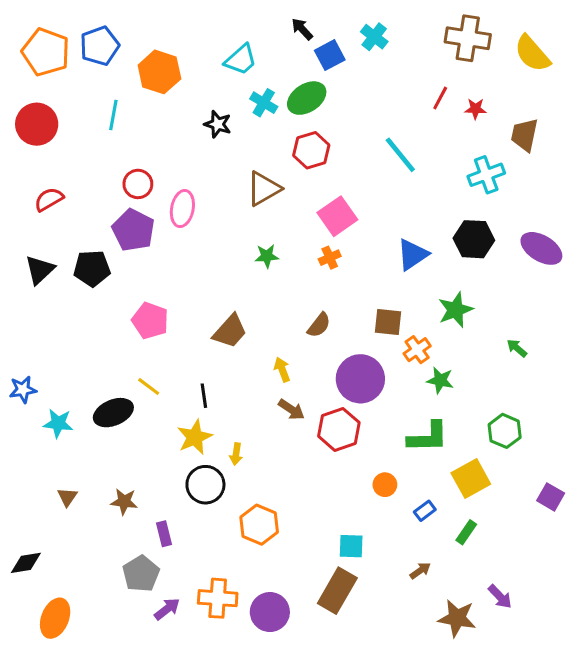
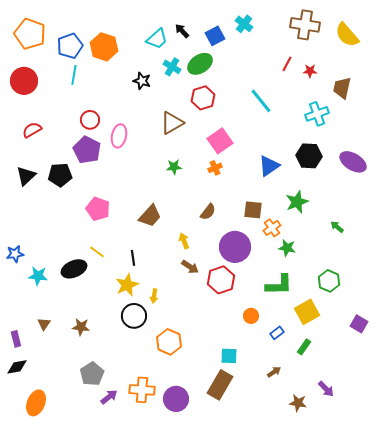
black arrow: (302, 29) -> (182, 31), moved
blue pentagon: (100, 46) -> (70, 46), moved
purple rectangle: (164, 534) -> (16, 339), moved
brown star: (457, 618) -> (298, 403), size x0.7

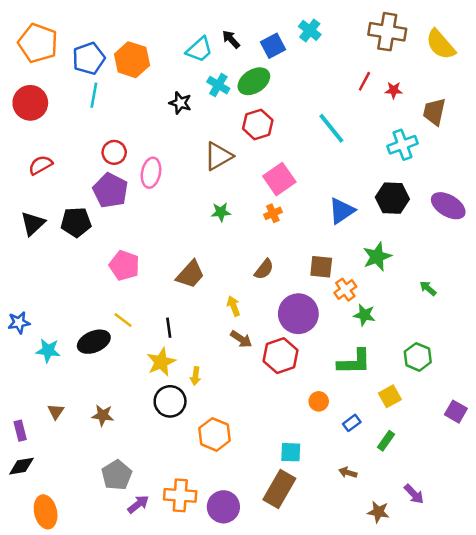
yellow square: (307, 312) -> (390, 396), size x0.7
brown arrow: (274, 372) -> (348, 473), turned -128
orange ellipse: (36, 403) -> (46, 512), turned -35

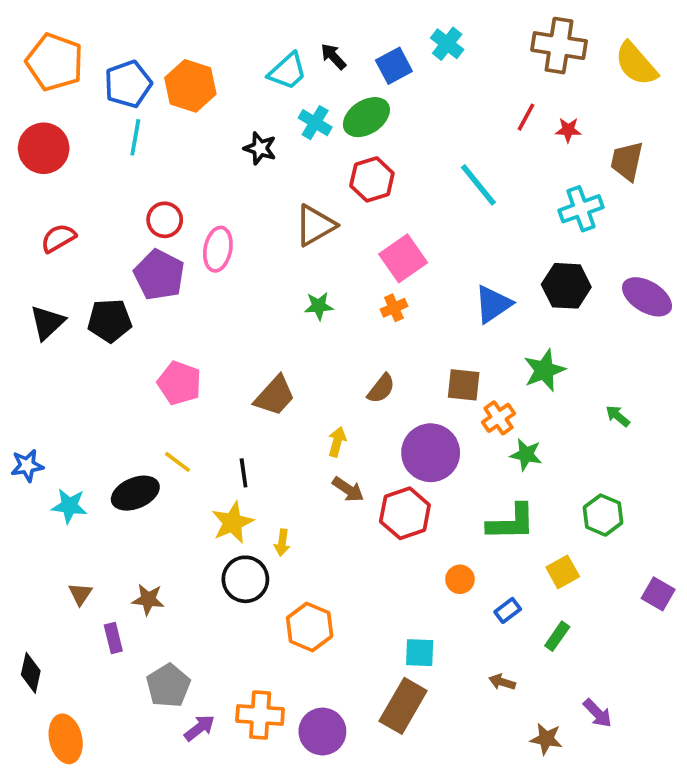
yellow arrow: (234, 306) -> (337, 442), turned 36
purple rectangle: (20, 431) -> (113, 638), moved
black diamond: (21, 466) -> (31, 673), turned -68

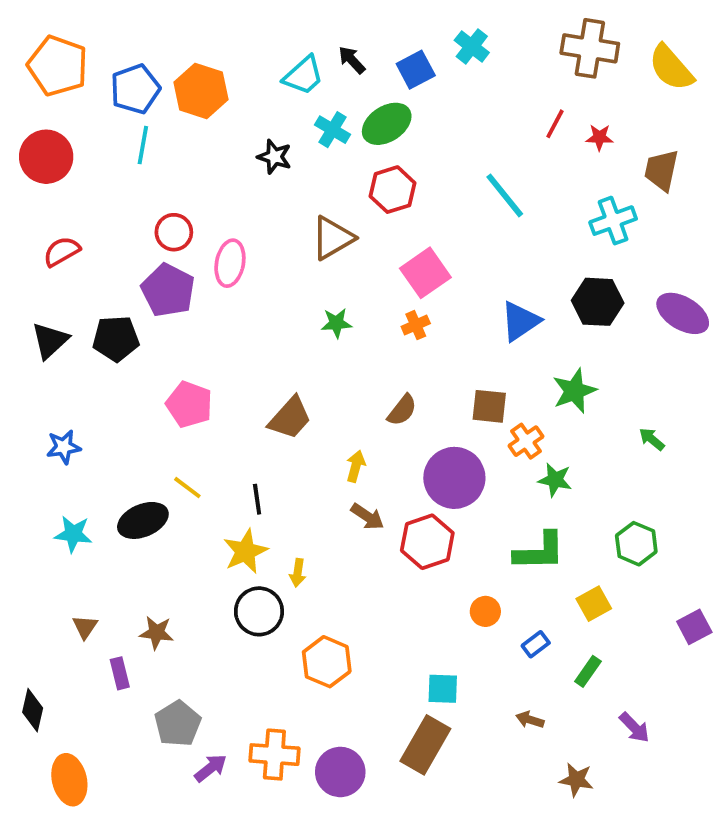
blue star: (27, 466) -> (64, 447), moved
purple square: (658, 594) -> (694, 627), turned 32
purple arrow: (598, 713) -> (634, 727), moved

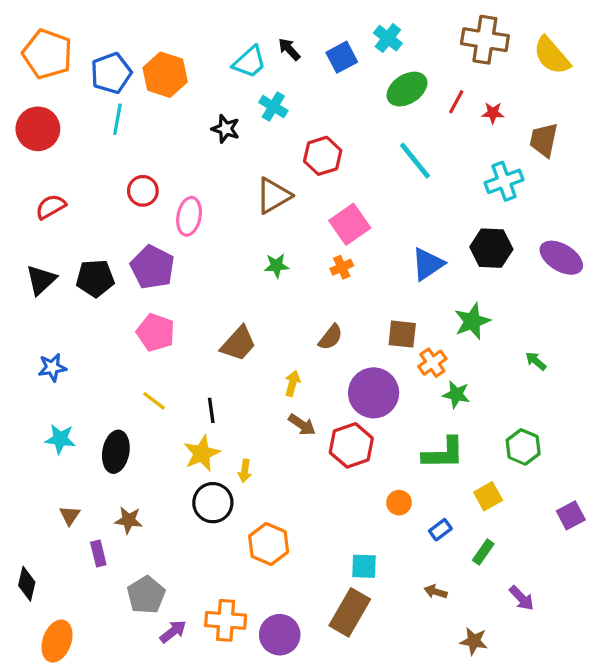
green ellipse: (387, 124) -> (407, 89), moved
purple pentagon: (168, 290) -> (152, 267), moved
black ellipse: (143, 520) -> (116, 452), moved, turned -57
orange ellipse: (69, 780) -> (57, 641), turned 33

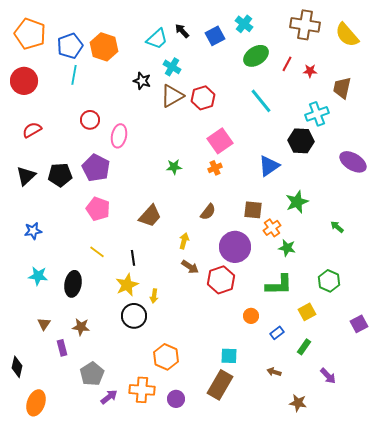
brown triangle: (273, 196) -> (172, 96), moved
black hexagon: (491, 248) -> (301, 141), moved
orange hexagon: (269, 544) -> (166, 357), moved
purple circle: (280, 635) -> (176, 399), size x0.7

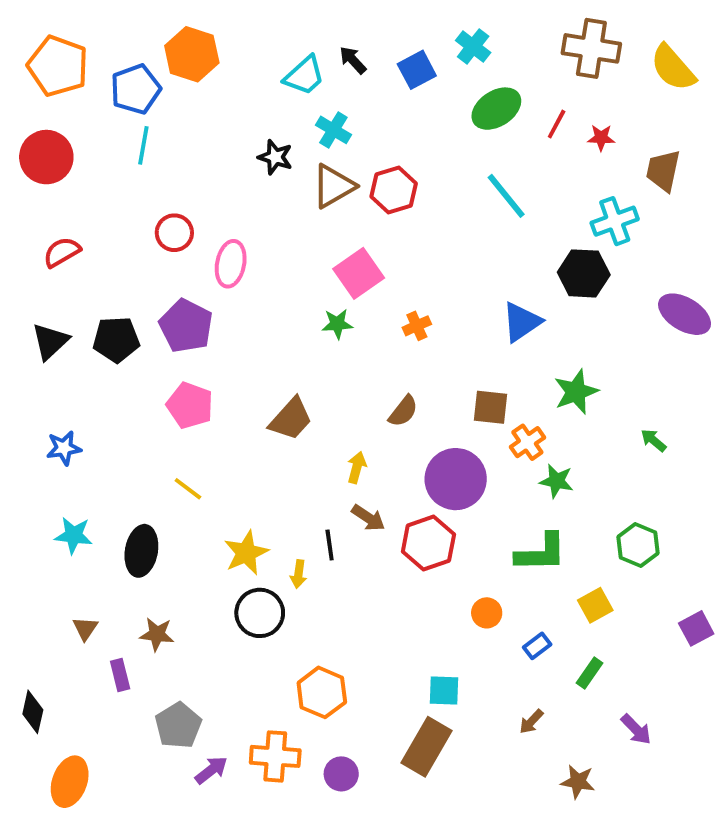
orange hexagon: (104, 47) -> (192, 54), moved
pink square: (220, 141) -> (359, 273), moved
black line: (133, 258) -> (330, 545), moved
brown arrow: (274, 372) -> (531, 722), turned -64

